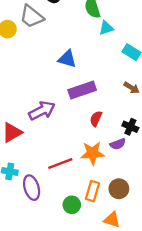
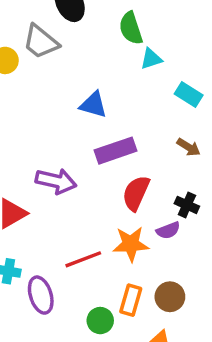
purple arrow: (42, 111) -> (56, 181), turned 40
red semicircle: (96, 119) -> (136, 193), size x1.5

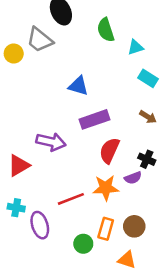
cyan triangle: (151, 59) -> (136, 47), moved

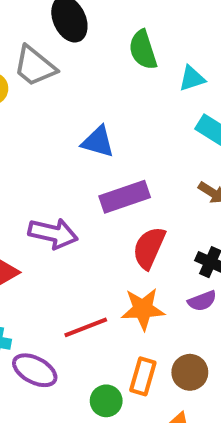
purple semicircle: (133, 178) -> (202, 301), moved
purple ellipse: (40, 225) -> (35, 370), turned -45

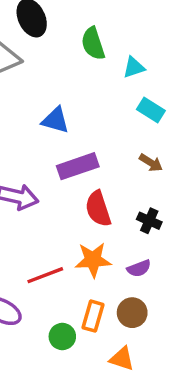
red semicircle: (149, 248) -> (98, 209), turned -42
purple semicircle: (202, 301) -> (139, 268), moved

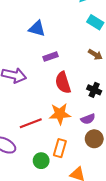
purple rectangle: (78, 166) -> (50, 57), size x0.6
brown circle: (132, 313) -> (94, 139), moved

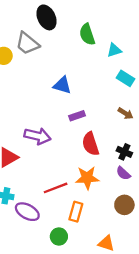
purple semicircle: (88, 119) -> (123, 173), moved, turned 64
orange rectangle: (60, 148) -> (76, 212), moved
green circle: (41, 161) -> (59, 236), moved

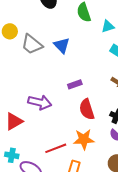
gray trapezoid: (27, 43) -> (32, 44), moved
blue triangle: (62, 85) -> (62, 45), moved, turned 30

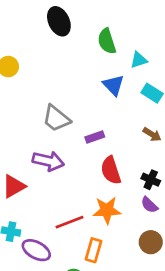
gray trapezoid: (32, 44) -> (56, 118), moved
blue triangle: (62, 45) -> (113, 85), moved

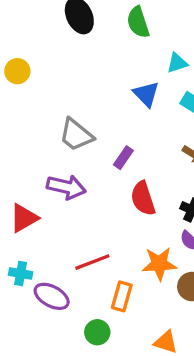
green semicircle: (107, 41) -> (138, 22), moved
purple rectangle: (95, 137) -> (123, 158), turned -36
orange star: (107, 210) -> (159, 264), moved

